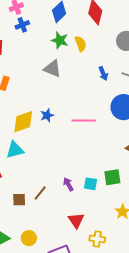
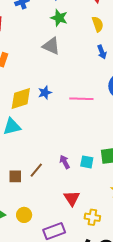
yellow semicircle: (81, 44) -> (98, 24), moved

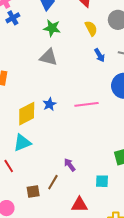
purple arrow: (65, 162) -> (70, 165), moved
cyan square: (87, 162) -> (102, 181), moved
red triangle: (72, 198) -> (79, 205), moved, turned -48

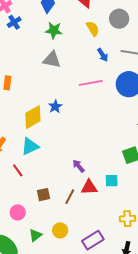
pink line: (87, 104) -> (91, 83), moved
brown line: (53, 182) -> (70, 197), moved
red triangle: (79, 205) -> (89, 187), moved

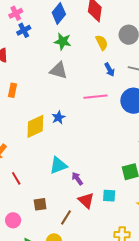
cyan triangle: (30, 146) -> (58, 165), moved
red triangle: (89, 187) -> (86, 201), turned 42
brown line: (70, 197) -> (66, 217), moved

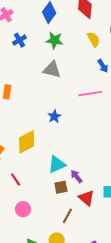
blue cross: (24, 30) -> (19, 40), moved
yellow diamond: (35, 126) -> (27, 142), moved
brown square: (40, 204) -> (61, 187), moved
pink circle: (13, 220) -> (23, 209), moved

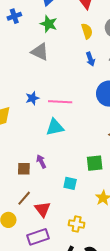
pink line: (90, 94) -> (60, 102), moved
cyan triangle: (57, 164) -> (55, 127), moved
red triangle: (87, 198) -> (43, 209), moved

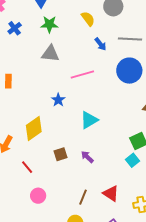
pink line: (60, 102) -> (82, 74), moved
brown square: (24, 169) -> (60, 154), moved
cyan square: (70, 183) -> (132, 160), moved, turned -32
red triangle: (43, 209) -> (111, 193), moved

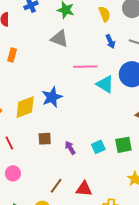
blue star: (58, 100) -> (52, 97), moved, size x1.5
cyan triangle: (89, 120) -> (105, 84), moved, turned 48
cyan square: (132, 160) -> (98, 147), moved
red triangle: (111, 193) -> (84, 189), turned -42

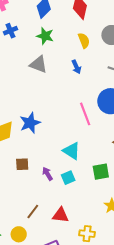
blue arrow: (110, 41) -> (76, 67), moved
pink line: (85, 67) -> (85, 114), moved, turned 70
cyan triangle: (105, 84) -> (72, 151), moved
cyan square: (98, 147) -> (68, 178), moved

